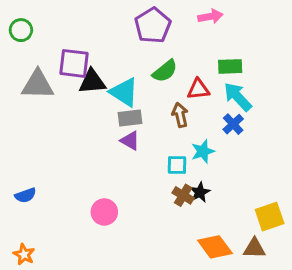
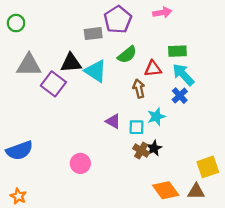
purple square: (74, 63) -> (53, 84), moved, turned 30
gray rectangle: (130, 118) -> (93, 34), moved
purple triangle: (130, 141) -> (113, 121), moved
blue semicircle: (26, 195) -> (20, 151), size x1.6

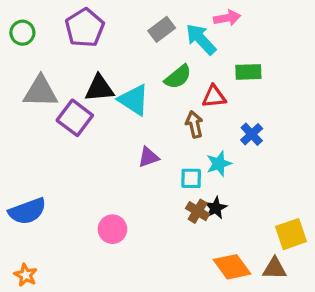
purple pentagon: (118, 20) -> (85, 28), moved
gray rectangle: (93, 34) -> (162, 29), moved, turned -30
cyan arrow: (183, 75) -> (201, 39), moved
purple triangle: (113, 121) -> (148, 157), moved, turned -49

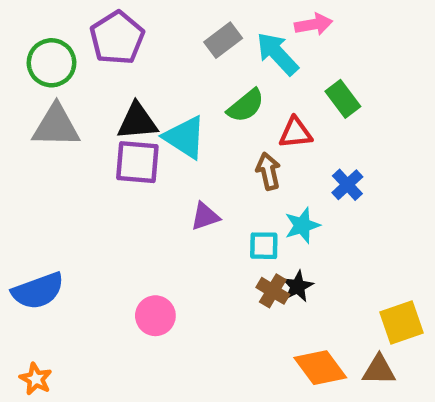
green circle: (22, 33) -> (52, 63), moved, size x1.4
green rectangle: (248, 72) -> (343, 99), turned 55
purple square: (75, 118) -> (137, 162), moved, turned -32

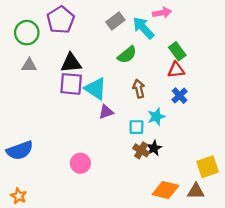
gray triangle: (56, 126) -> (29, 65), size x0.6
red triangle: (295, 133) -> (176, 70), moved
cyan triangle: (185, 137) -> (96, 89), moved
orange diamond: (320, 368) -> (166, 190), turned -40

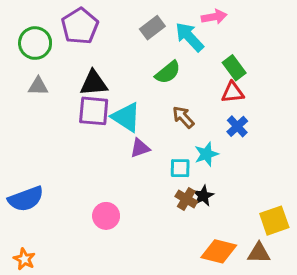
brown arrow: (139, 89) -> (183, 117), turned -30

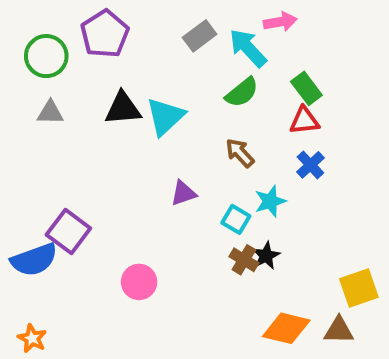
green semicircle: (168, 72) -> (242, 92), moved
purple square: (94, 111) -> (68, 232), moved, turned 32
cyan triangle: (126, 117) -> (165, 117), moved, turned 44
cyan square: (180, 168) -> (236, 219), turned 30

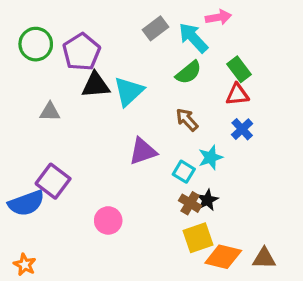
purple pentagon: (105, 34) -> (81, 52), moved
gray triangle: (50, 113) -> (50, 112), moved
purple triangle: (183, 193) -> (143, 151), size x1.4
yellow square: (359, 288) -> (198, 238), moved

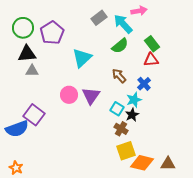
black triangle: (96, 85) -> (27, 54), moved
blue cross: (242, 129) -> (144, 84), moved
purple triangle: (143, 151) -> (91, 96), turned -36
black star: (207, 200) -> (132, 115), moved
pink circle: (108, 220) -> (69, 95), moved

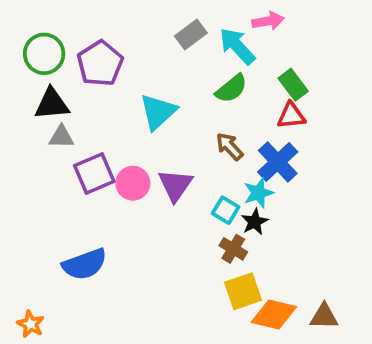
blue cross: (144, 84) -> (278, 162), size x1.5
purple square: (34, 115) -> (94, 174), moved, turned 30
blue semicircle: (17, 129) -> (85, 264), moved

